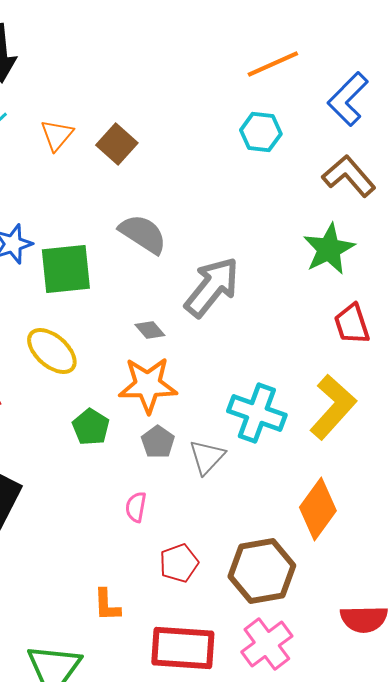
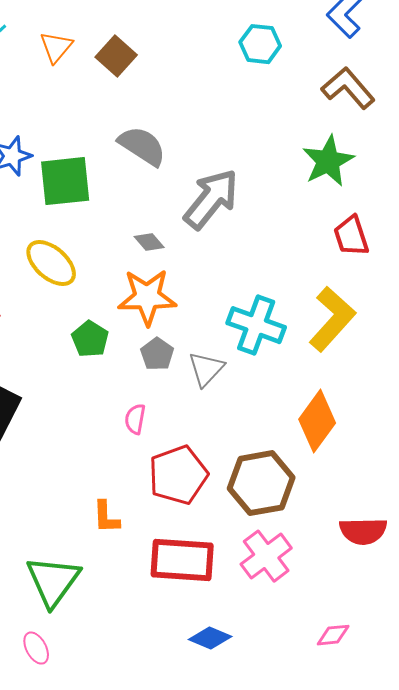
red pentagon: (179, 563) -> (178, 475), size x1.5

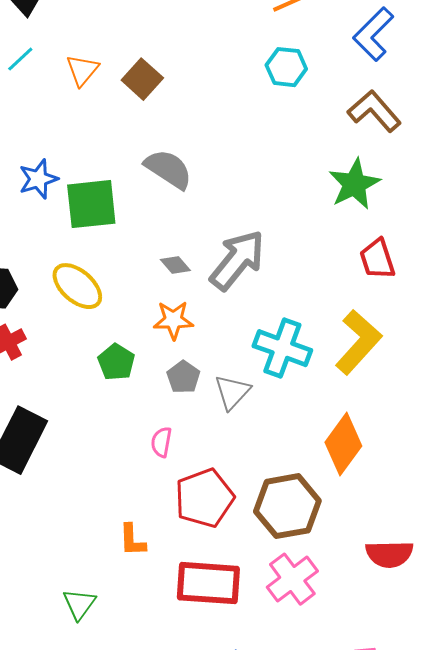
gray arrow: (211, 199) -> (237, 260), moved
orange star: (147, 297) -> (173, 320), size x0.7
green triangle: (53, 581) -> (79, 604), size x0.6

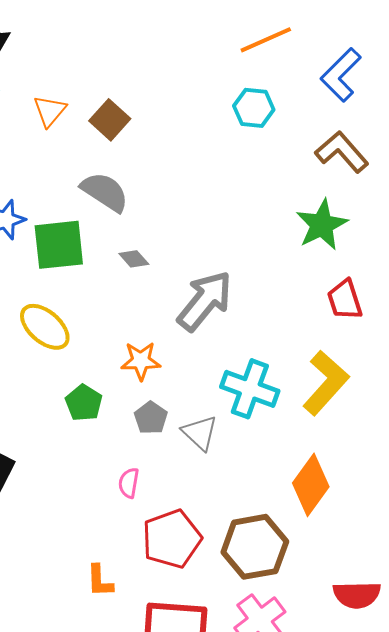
gray semicircle: (168, 169) -> (105, 192), moved
gray diamond: (175, 265) -> (134, 259), moved
gray triangle: (232, 392) -> (200, 433), turned -30

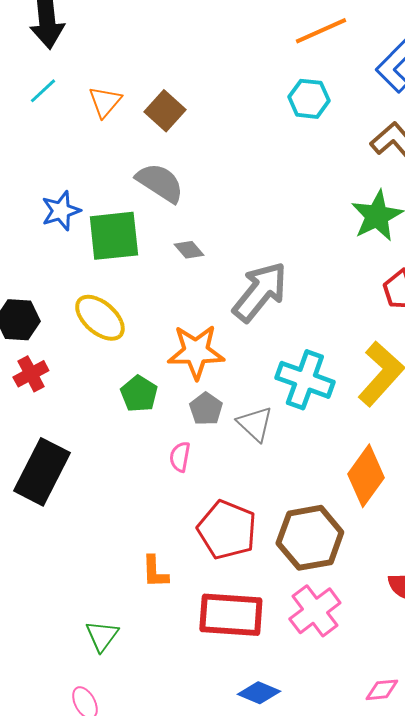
orange star: (141, 361) -> (196, 352), size x1.4
pink semicircle: (129, 483) -> (180, 457), moved
red pentagon: (172, 539) -> (227, 530), turned -30

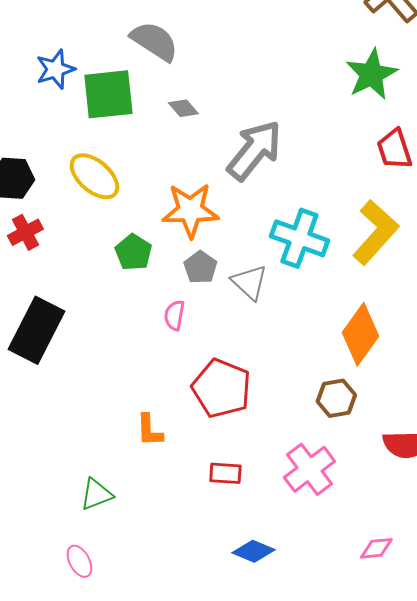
brown hexagon: (310, 538) -> (336, 398), moved, size x0.6
red rectangle: (231, 615) -> (225, 473), size x0.5
green triangle: (102, 636) -> (96, 494), turned 33

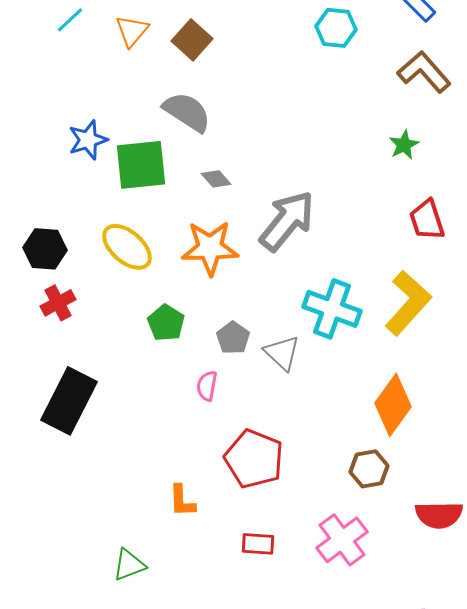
green star: (371, 74) -> (404, 145), size x0.6
orange star: (190, 210) -> (210, 248), moved

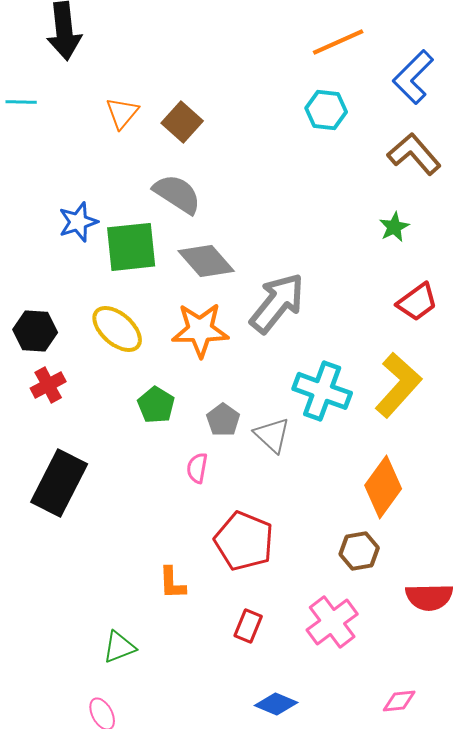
cyan line: (70, 20) -> (21, 102), moved, turned 44
gray diamond: (216, 179) -> (206, 261), size x1.8
red trapezoid: (427, 220) -> (417, 302), turned -108
red rectangle: (258, 544) -> (248, 626), turned -72

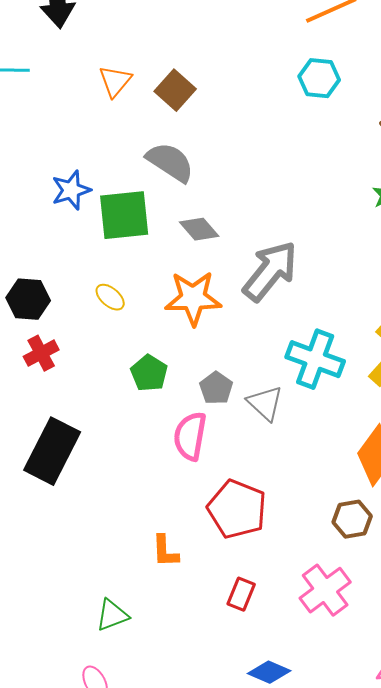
gray diamond: (206, 261) -> (199, 229), size x0.7
yellow ellipse: (117, 329) -> (110, 297), size x0.6
pink semicircle: (197, 468) -> (190, 436), size x1.6

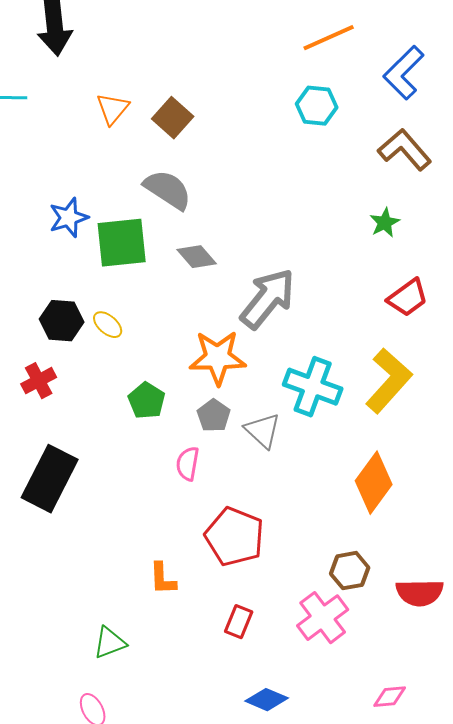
orange star: (193, 298) -> (218, 358), moved
black hexagon: (28, 299) -> (62, 321), moved
pink semicircle: (190, 436) -> (188, 464), size x0.7
brown hexagon: (352, 519) -> (350, 571), moved

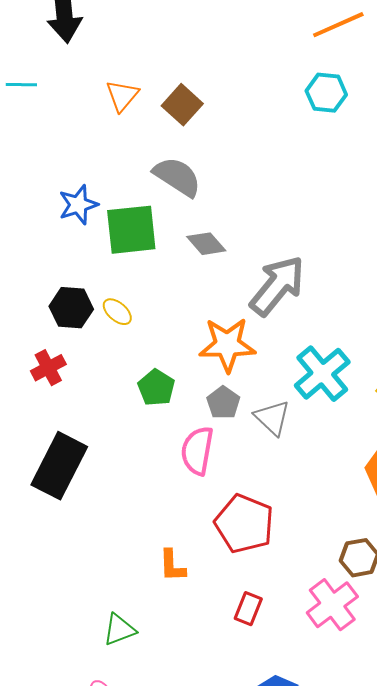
cyan cross: (313, 387) -> (322, 374), turned 30
pink semicircle: (188, 464) -> (197, 451), size x1.4

